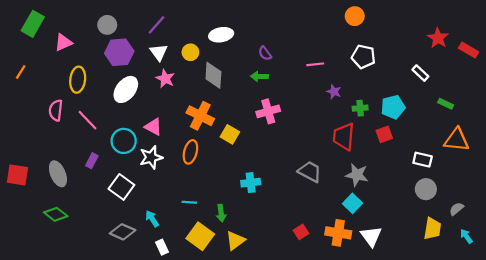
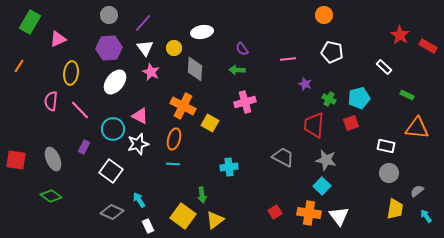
gray circle: (107, 25) -> (109, 15), moved
green cross: (360, 108) -> (329, 99), turned 32
cyan line: (189, 202) -> (173, 164), moved

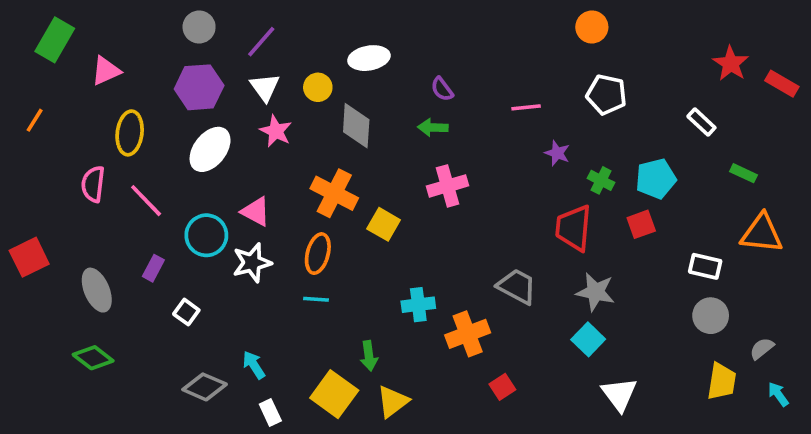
red square: (16, 160) -> (29, 257), moved, turned -35
white square: (111, 171) -> (186, 312), moved, size x0.6
orange cross: (309, 213) -> (468, 334), moved, turned -30

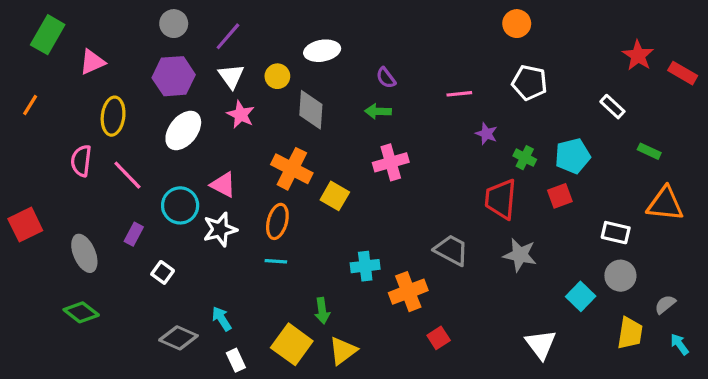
cyan square: (588, 339) -> (581, 296), moved

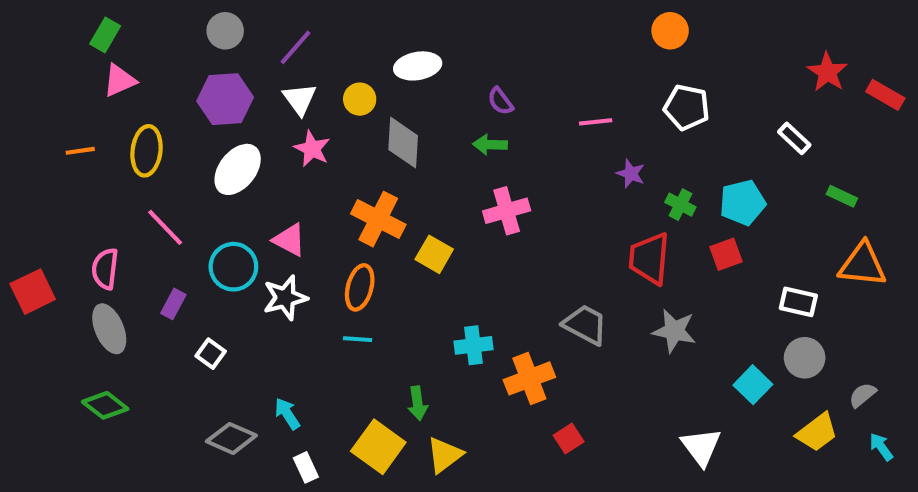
green rectangle: (48, 35) -> (105, 35), moved, size x0.7
orange line: (30, 105) -> (80, 151), moved, turned 50
pink semicircle: (81, 161) -> (105, 269), moved
yellow trapezoid: (630, 333) -> (817, 432), turned 44

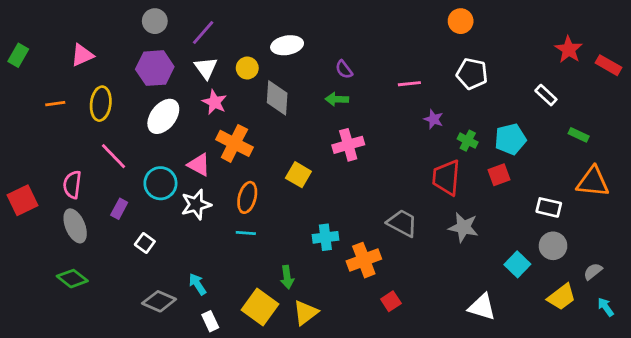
green rectangle: (105, 35) -> (18, 55), moved
orange cross: (378, 219) -> (234, 143), moved
white triangle: (701, 447) -> (482, 307), turned -36

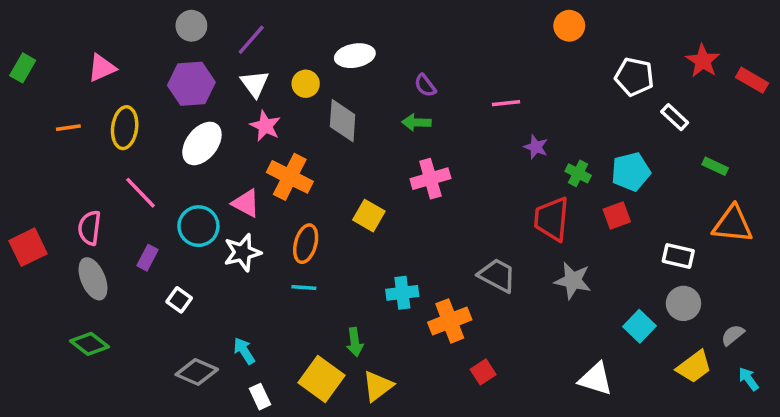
white pentagon: (472, 74) -> (634, 77), moved

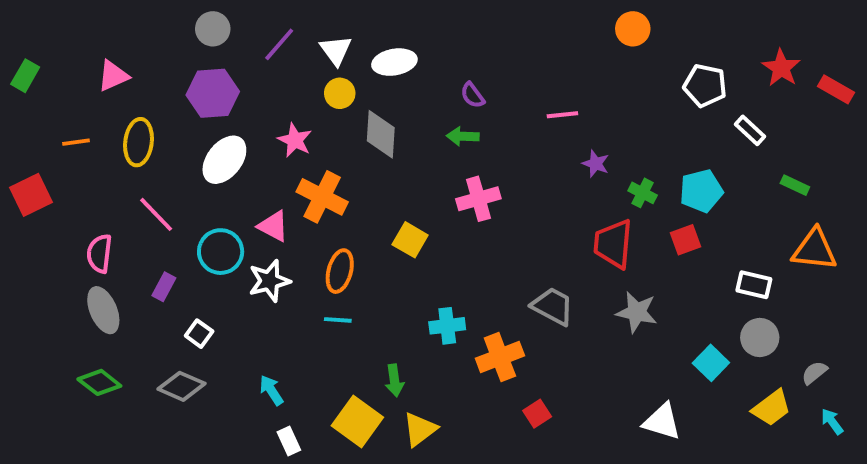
white triangle: (255, 84) -> (336, 50), moved
red square: (28, 247) -> (31, 195), moved
gray diamond: (197, 372) -> (181, 386), moved

